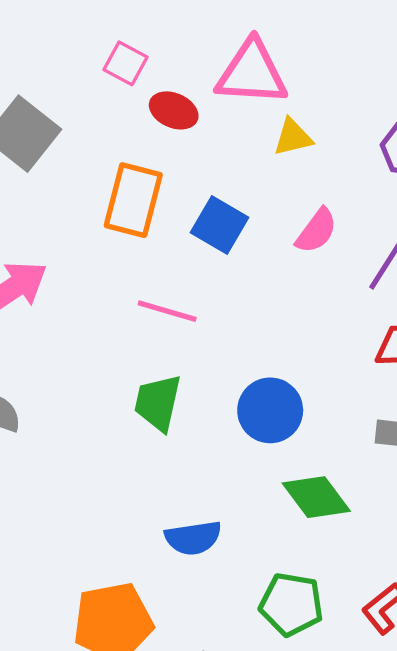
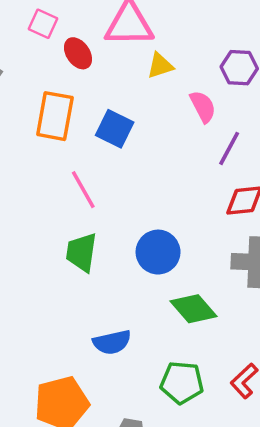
red ellipse: (174, 110) -> (78, 53), turned 36
pink semicircle: (316, 231) -> (203, 107), moved, turned -60
pink line: (167, 311) -> (83, 190), turned 48

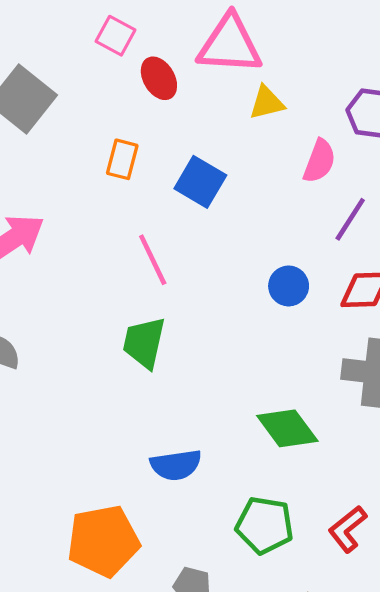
pink semicircle: (203, 107) -> (319, 161), turned 44
orange rectangle: (55, 116) -> (122, 159), size x0.6
blue circle: (158, 252) -> (289, 286), moved, size x0.7

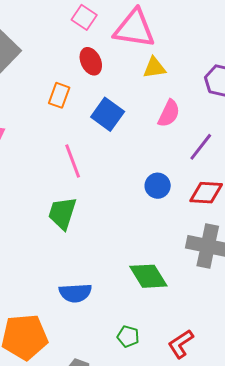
pink square: (115, 36) -> (84, 17), moved
red ellipse: (159, 78) -> (91, 61), moved
pink semicircle: (319, 161) -> (169, 113), moved
green pentagon: (265, 525) -> (128, 336), size x0.6

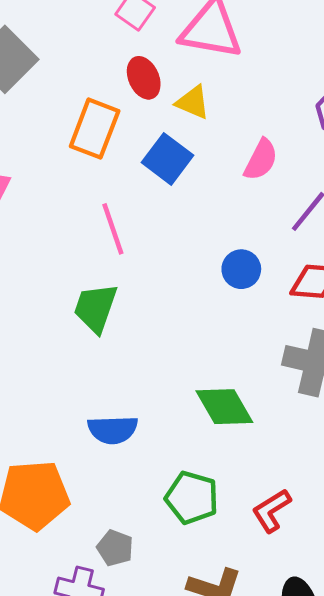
yellow triangle: (154, 68) -> (193, 102), moved, turned 30
orange rectangle: (59, 95) -> (95, 129), size x1.5
green pentagon: (128, 336) -> (192, 498), size x1.6

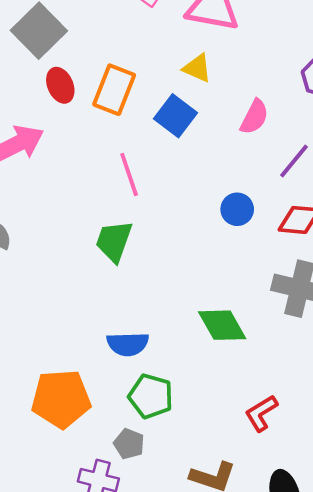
red ellipse: (144, 78) -> (60, 85), moved
green pentagon: (192, 498) -> (151, 396), moved

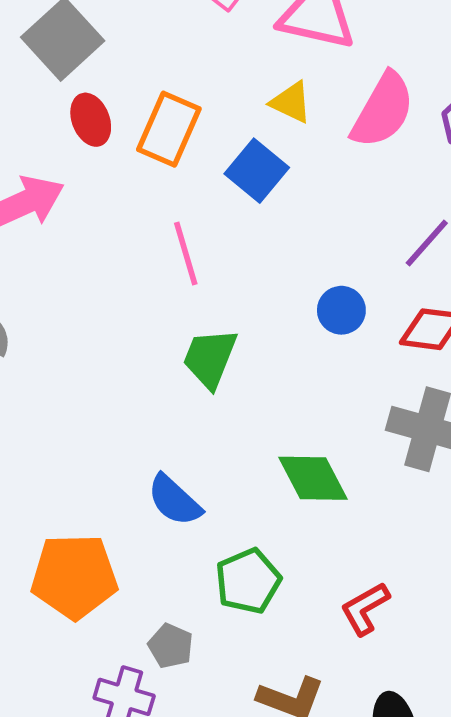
pink semicircle: (254, 117) -> (383, 110), moved, size x1.5
green trapezoid: (114, 241) -> (210, 358), moved
blue semicircle: (128, 344) -> (174, 500), turned 42
green pentagon: (151, 396) -> (248, 581), moved, turned 30

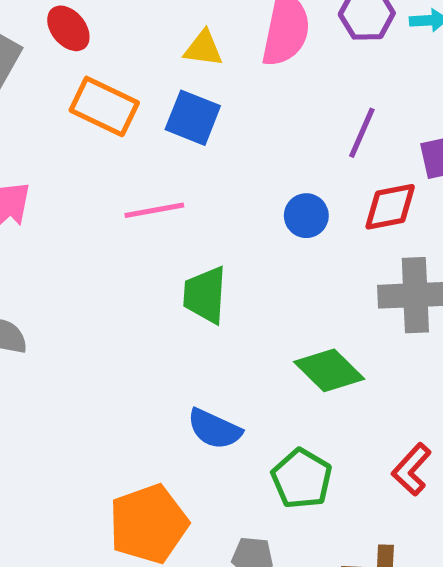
red ellipse: (91, 120) -> (68, 28), moved
orange rectangle: (169, 129) -> (104, 106), turned -70
pink line: (186, 254) -> (154, 210), turned -66

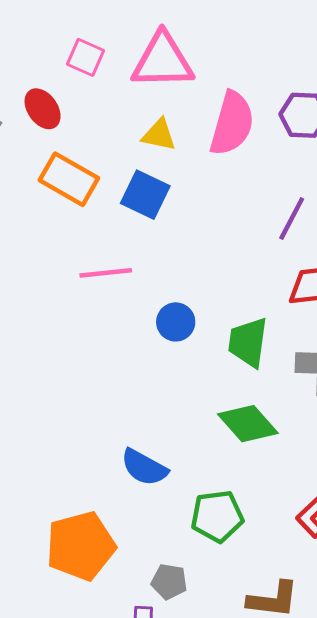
blue circle: (306, 216) -> (176, 322), moved
green trapezoid: (205, 295) -> (248, 342), moved
green pentagon: (302, 479) -> (217, 516), turned 30

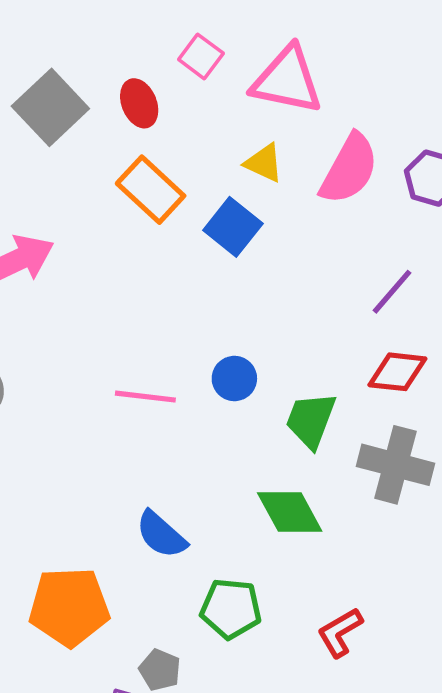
pink line: (106, 273) -> (145, 397), moved

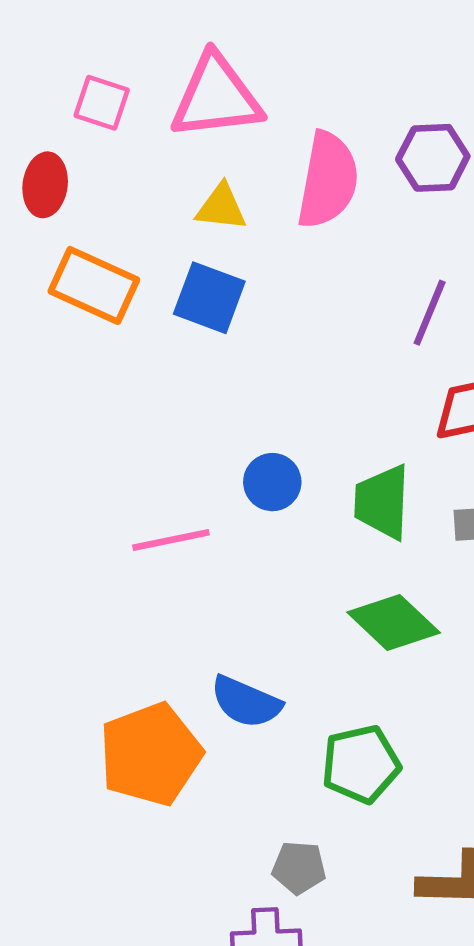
red ellipse: (139, 103) -> (45, 185), turned 48
orange pentagon: (69, 607) -> (151, 754), moved

